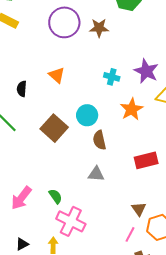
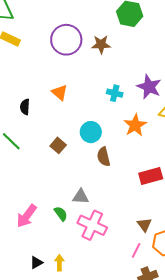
brown square: (54, 128) -> (58, 145), size x0.6
gray triangle: (96, 174) -> (81, 197), moved
pink cross: (71, 221) -> (92, 225), moved
black triangle: (22, 244) -> (36, 263), moved

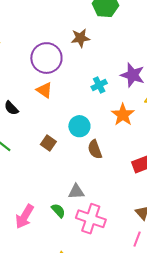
purple circle: (66, 40) -> (46, 58), moved
cyan cross: (115, 93) -> (99, 85), turned -35
black semicircle: (25, 107) -> (11, 108), turned -42

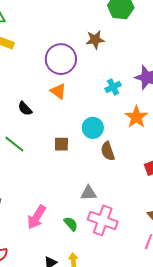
brown square: (48, 143) -> (61, 144), turned -35
green semicircle: (58, 211) -> (71, 224), moved

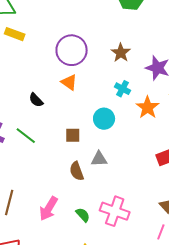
brown star: (95, 40) -> (121, 53), moved, turned -30
cyan cross: (113, 87) -> (123, 89), moved, turned -35
brown semicircle: (108, 151) -> (77, 171), moved
gray triangle: (89, 193) -> (99, 159), moved

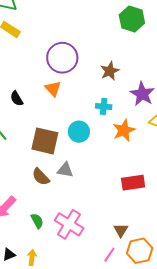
cyan cross: (123, 89) -> (104, 106), turned -35
brown square: (73, 135) -> (45, 141), size x1.8
brown semicircle: (77, 171) -> (41, 177), turned -36

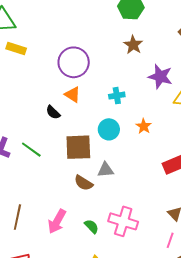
brown star: (110, 71) -> (133, 45), moved
black semicircle: (17, 99) -> (53, 112), moved
cyan cross: (104, 106) -> (117, 96), moved
orange star: (124, 130) -> (144, 126), moved, size x0.7

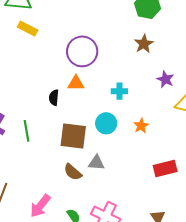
purple star: (160, 77) -> (165, 79), size x0.7
orange triangle: (73, 95) -> (76, 83), turned -42
black semicircle: (53, 112) -> (54, 98), turned 42
green line: (31, 150) -> (26, 131), turned 35

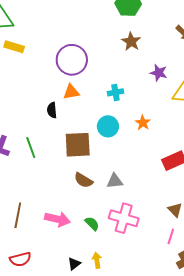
gray triangle: (96, 163) -> (115, 181), moved
pink arrow: (40, 206) -> (57, 219), turned -105

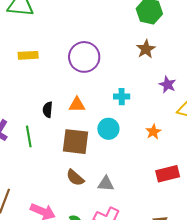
yellow rectangle: (14, 47) -> (28, 55), moved, turned -30
orange triangle: (71, 92) -> (77, 105), moved
black semicircle: (52, 110) -> (48, 110), moved
orange star: (143, 123) -> (153, 132), moved

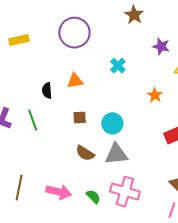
cyan cross: (122, 97) -> (118, 66), turned -35
cyan circle: (108, 129) -> (112, 123), moved
brown square: (76, 142) -> (80, 118), size x0.5
gray triangle: (106, 184) -> (116, 154), size x1.4

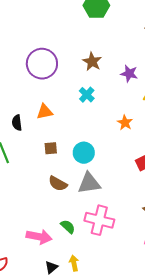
brown star: (134, 15) -> (92, 62), moved
pink arrow: (59, 192) -> (39, 237), moved

